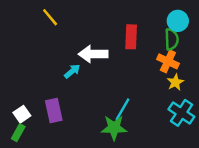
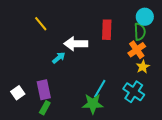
yellow line: (50, 17) -> (41, 24), moved
orange cross: (168, 61) -> (137, 50), turned 30
cyan cross: (181, 113) -> (134, 92), moved
green rectangle: (18, 133) -> (45, 108), moved

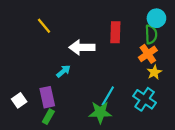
cyan arrow: (59, 58) -> (63, 71), moved

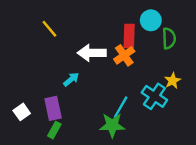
cyan circle: (156, 18) -> (151, 20), moved
orange cross: (148, 54) -> (124, 55), moved
cyan cross: (145, 99) -> (154, 96), moved

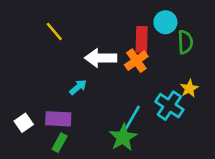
purple rectangle: (53, 108) -> (58, 119), turned -75
green star: (112, 125) -> (123, 137), turned -30

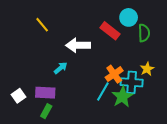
red rectangle: (142, 39) -> (110, 31), turned -54
orange cross: (136, 61) -> (114, 74), moved
cyan cross: (169, 106) -> (132, 82), turned -30
green star: (123, 137) -> (122, 97), moved

